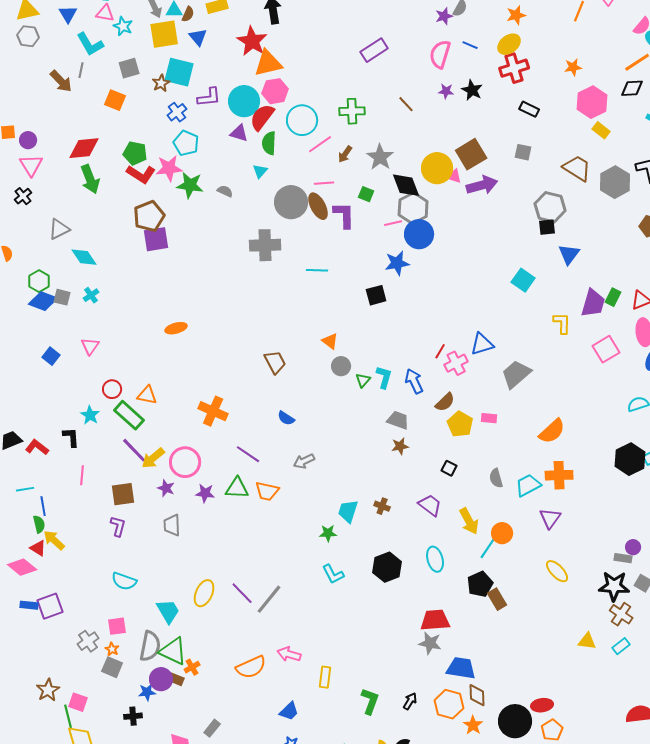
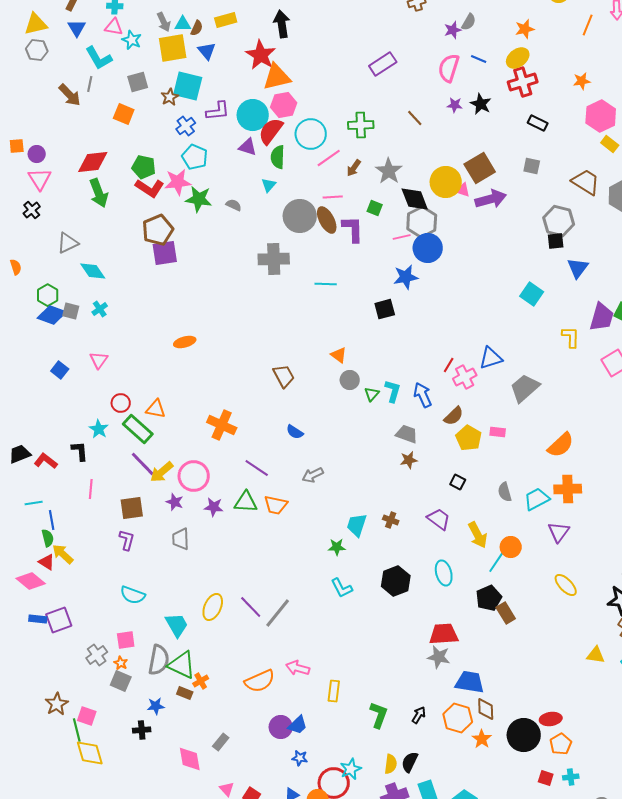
purple circle: (161, 679) -> (281, 727), moved

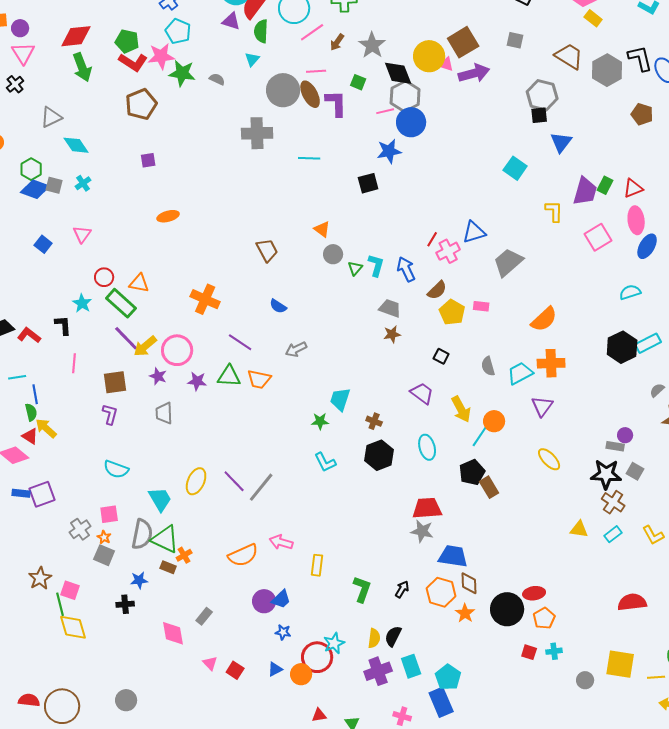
purple square: (165, 253) -> (148, 160), moved, size x0.6
brown cross: (391, 520) -> (374, 421), moved

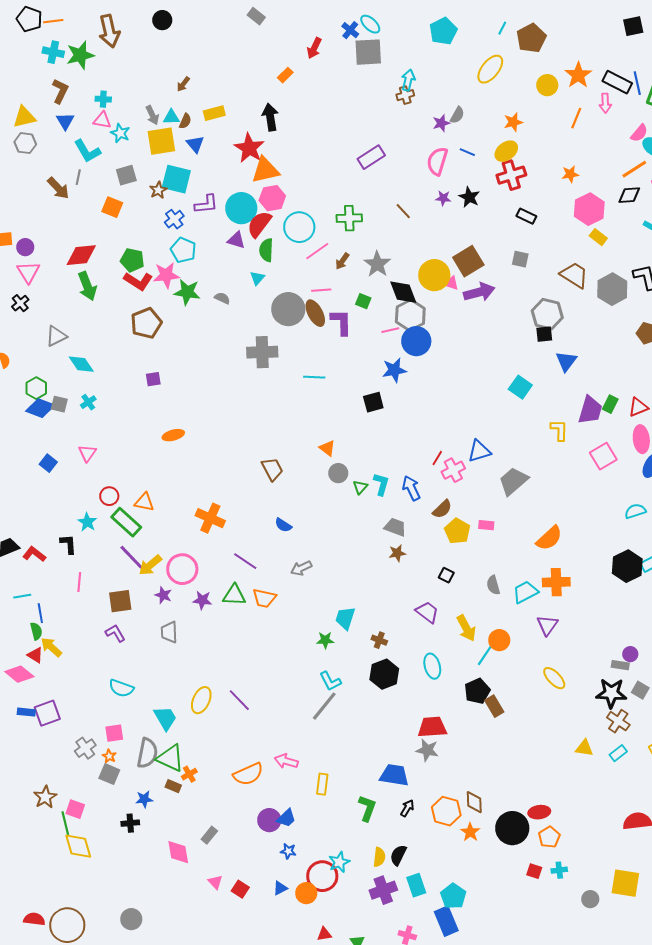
purple L-shape: (110, 414) -> (115, 633), turned -45
gray line: (261, 487) -> (324, 706), moved
blue trapezoid: (453, 556) -> (394, 775), moved

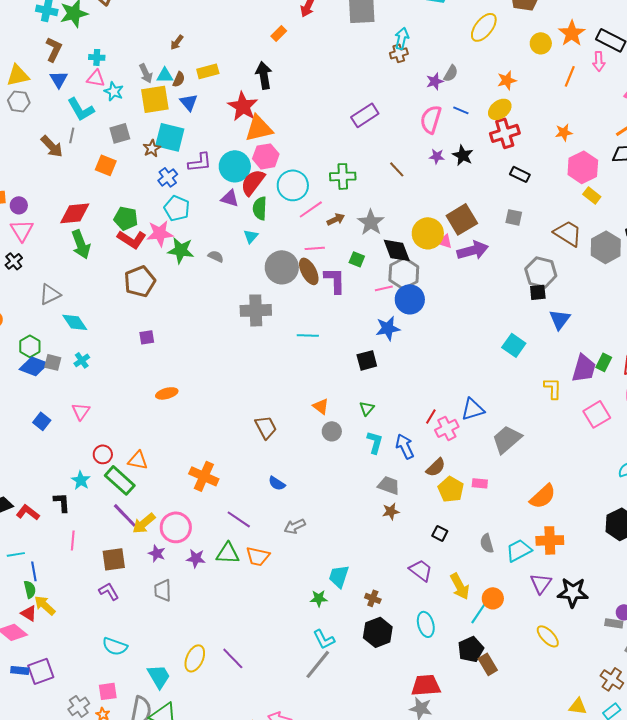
brown arrow: (342, 261) -> (336, 219), turned -150
green triangle: (360, 487) -> (367, 408), moved
black star: (611, 693) -> (573, 592), moved

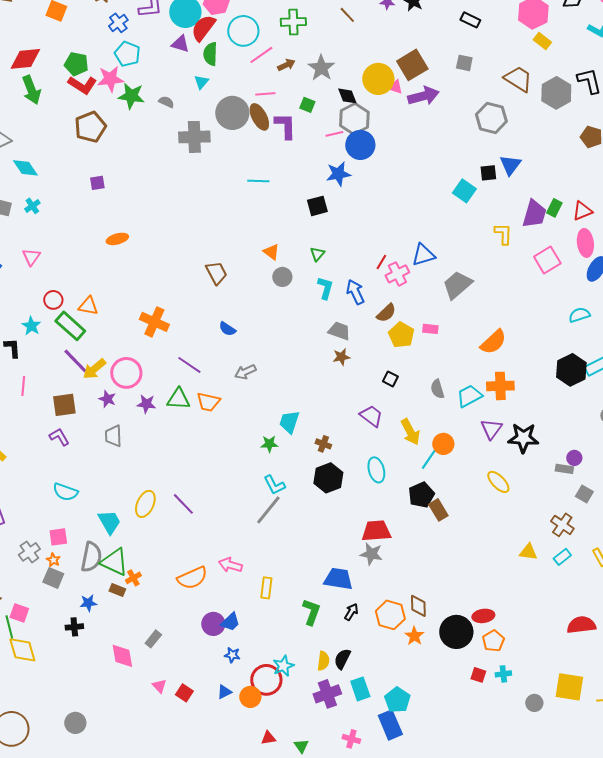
black diamond: (397, 250) -> (347, 96), size x0.7
black square: (538, 292) -> (488, 173), moved
gray cross: (256, 310) -> (194, 137), moved

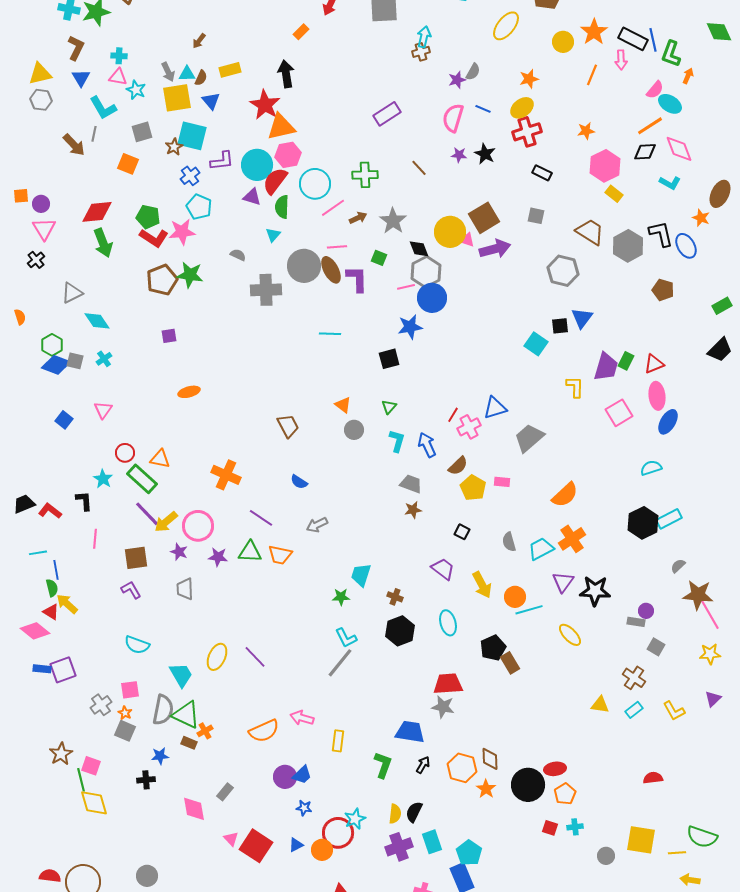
green star: (131, 96) -> (190, 275), moved
orange cross: (500, 386) -> (572, 539), turned -32
cyan line: (430, 457) -> (529, 610), moved, turned 40
red semicircle: (581, 625) -> (653, 778), size x0.7
red square: (184, 693) -> (256, 846), size x1.8

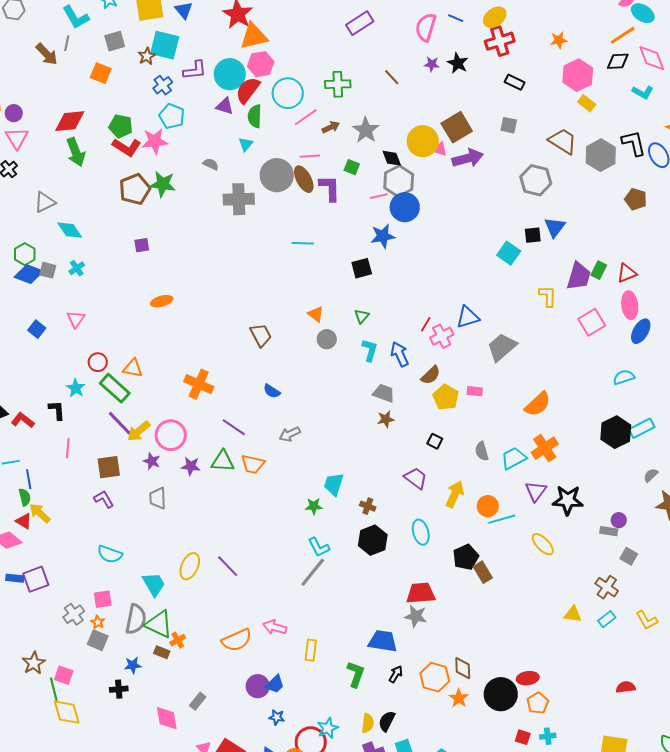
yellow arrow: (482, 585) -> (455, 494), turned -128

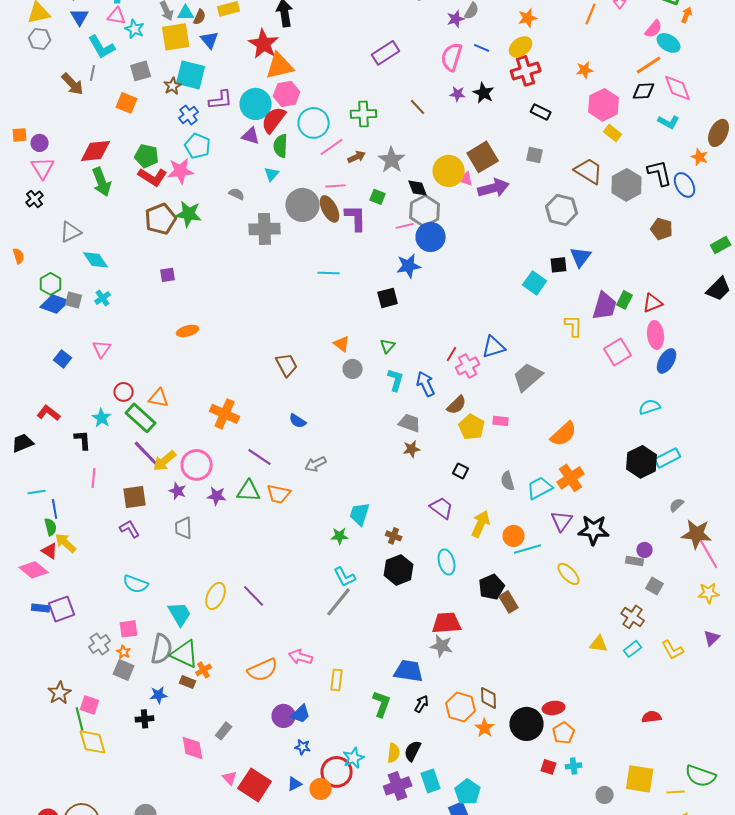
red L-shape: (23, 420) -> (49, 413), moved

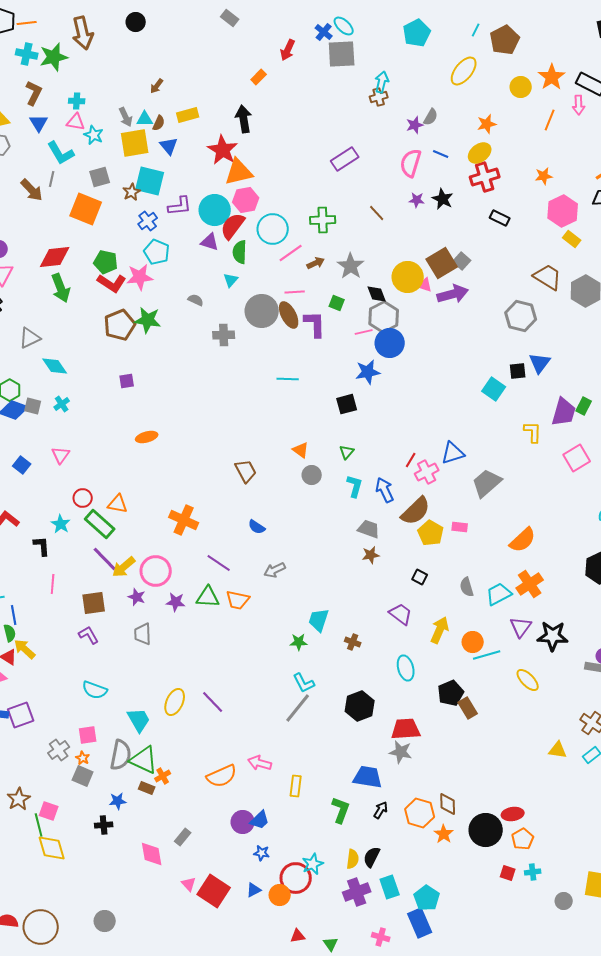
orange square: (127, 103) -> (86, 209), size x1.5
gray square: (535, 155) -> (462, 261), moved, turned 30
gray cross: (265, 229) -> (224, 335), size x0.7
brown semicircle: (457, 405) -> (416, 511), size x1.5
black hexagon: (399, 570) -> (360, 706), moved

